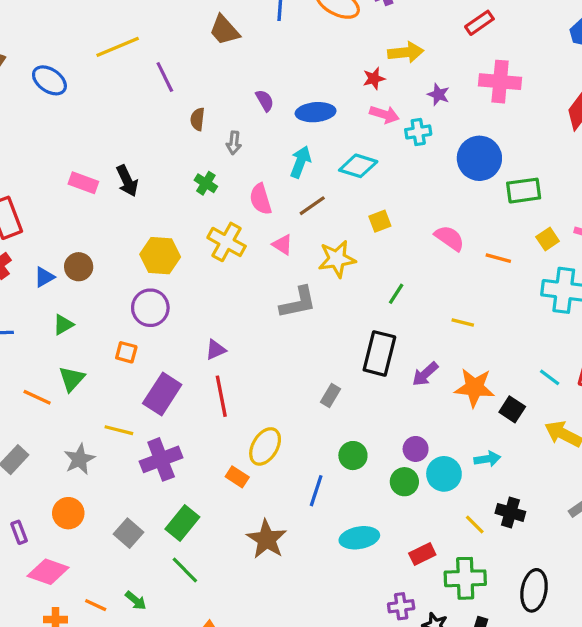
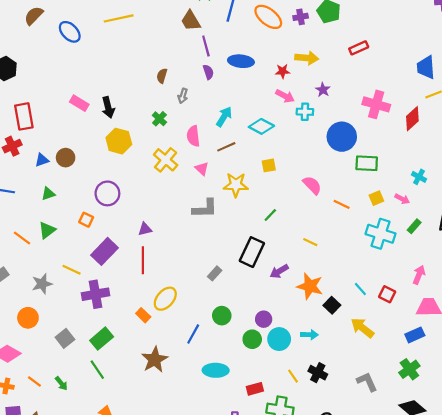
purple line: (165, 77) -> (206, 46), moved
pink cross: (500, 82) -> (376, 104), moved
blue ellipse: (316, 112) -> (241, 61), moved
yellow hexagon: (160, 256) -> (119, 141), moved

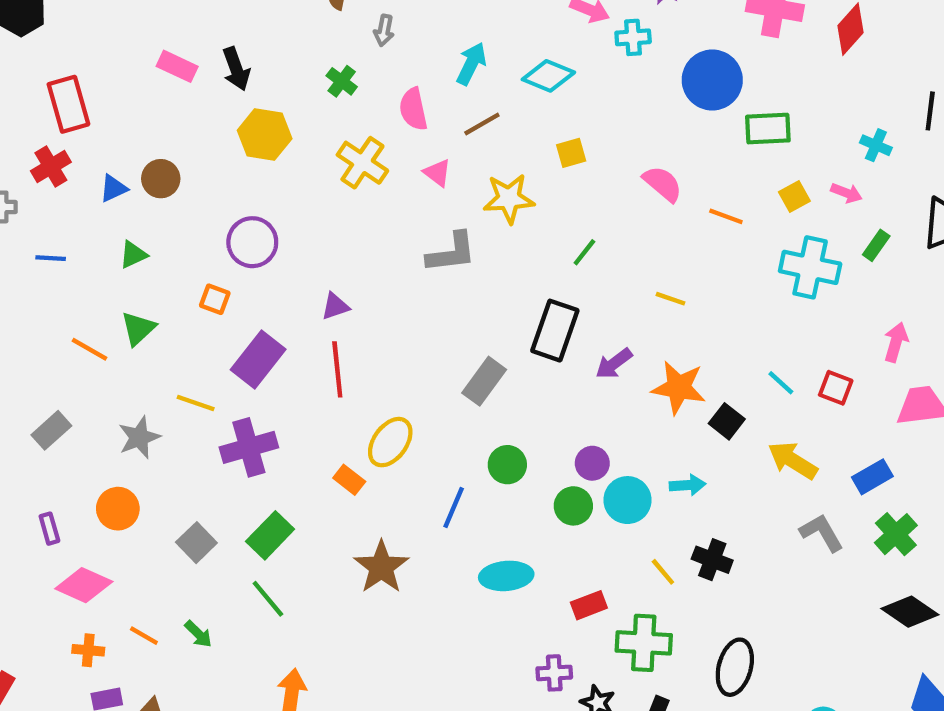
gray rectangle: (215, 273) -> (484, 381), size x1.5
blue rectangle: (415, 335) -> (872, 477), moved
gray L-shape: (367, 382) -> (822, 533), moved

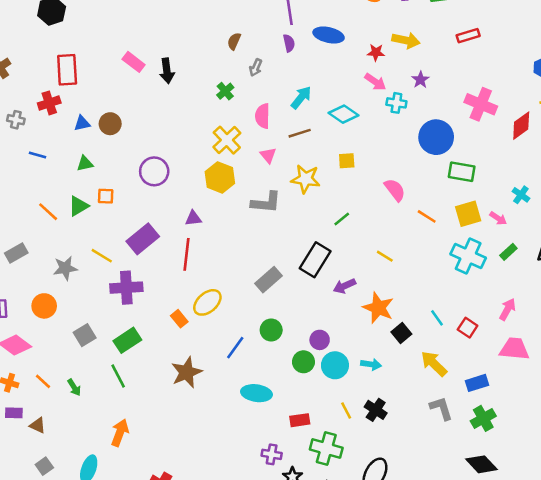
yellow hexagon: (265, 134) -> (220, 177), moved
yellow square: (794, 197) -> (468, 214), size x1.5
orange square: (215, 299) -> (106, 196), moved, turned -30

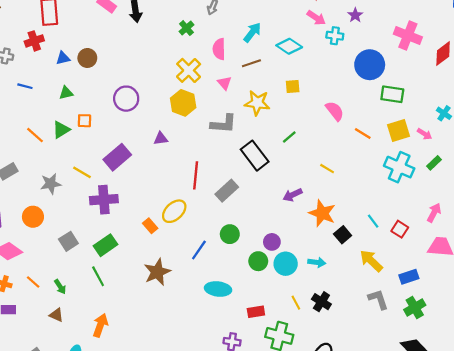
red line: (186, 254) -> (196, 175), moved
black rectangle: (315, 260) -> (255, 156), moved, turned -68
brown triangle: (38, 425) -> (56, 315), moved

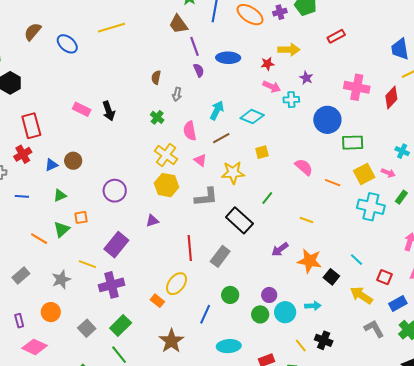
red square: (400, 229) -> (384, 277), moved

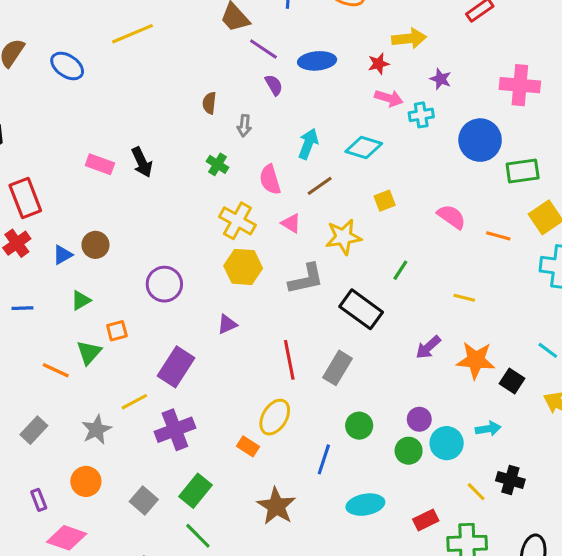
purple line: (195, 46) -> (263, 49), turned -30
yellow line: (87, 264) -> (134, 402), turned -42

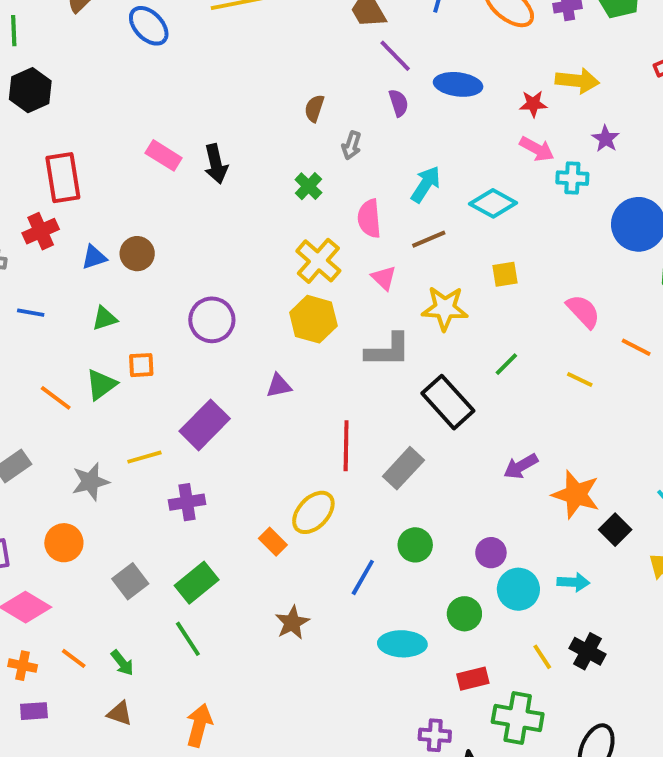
yellow line: (464, 298) -> (580, 380), moved
purple cross: (175, 430) -> (187, 502), size x0.7
green circle: (409, 451) -> (464, 614), moved
brown star: (276, 506) -> (292, 623), size x0.7

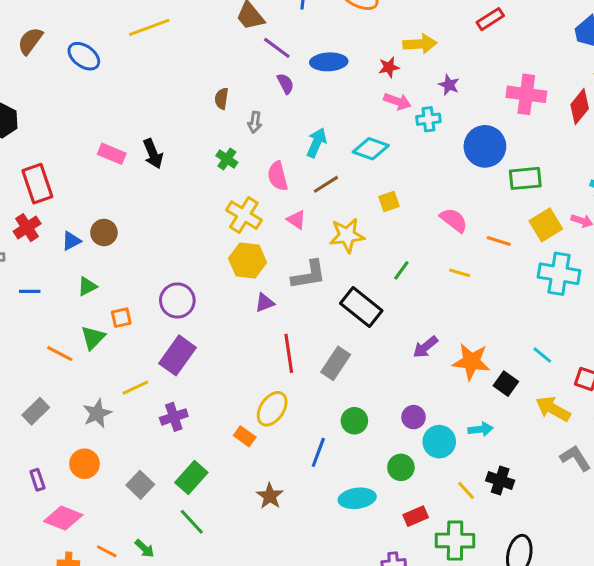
purple circle: (212, 320) -> (177, 300), moved
purple triangle: (279, 386) -> (265, 303), moved

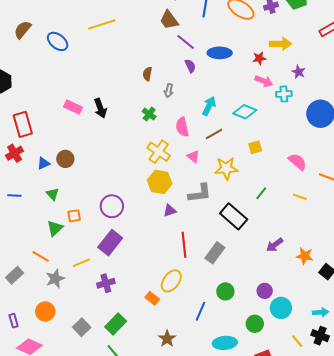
green triangle: (87, 286) -> (53, 194), turned -48
orange line: (60, 354) -> (41, 256), moved
orange star: (471, 362) -> (305, 256), size x0.7
cyan arrow: (481, 429) -> (321, 312), moved

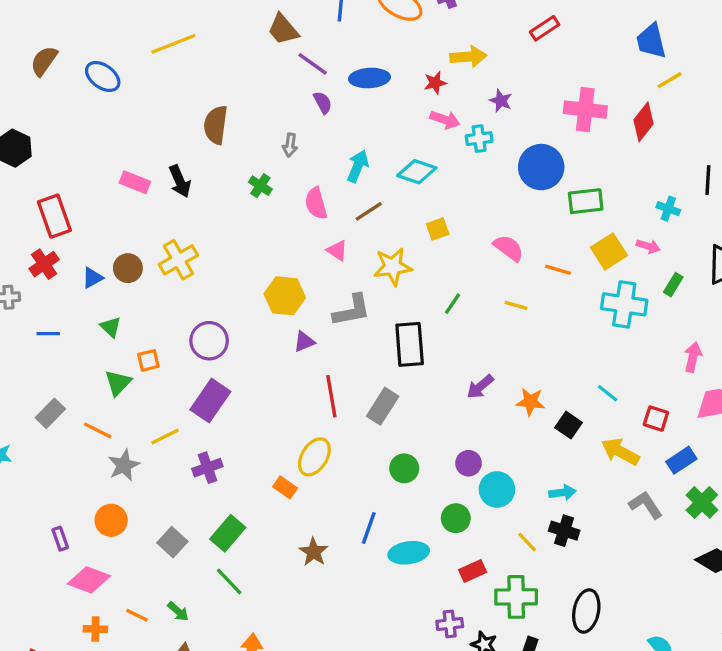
brown semicircle: (147, 74) -> (216, 125), moved, size x1.6
yellow cross: (159, 152) -> (178, 260), moved, turned 30
black rectangle: (234, 216) -> (410, 344), turned 48
gray rectangle: (15, 275) -> (50, 413), moved
blue line: (201, 311) -> (369, 528), moved

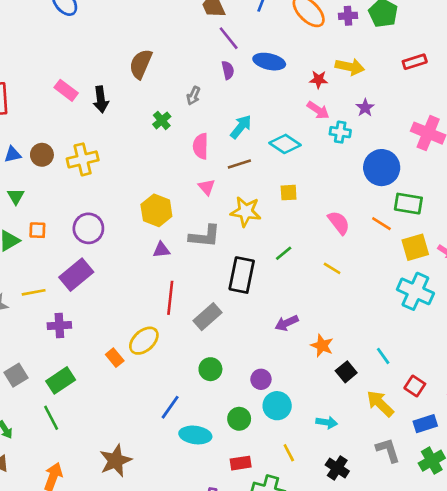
orange line: (558, 270) -> (381, 224), moved
black cross: (564, 531) -> (337, 468), moved
brown star: (314, 552) -> (116, 461), moved, size x1.4

